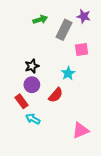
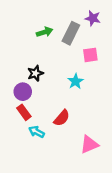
green arrow: (40, 19) -> (45, 32), moved
purple circle: (32, 85) -> (23, 92), moved
red semicircle: (56, 95) -> (62, 118), moved

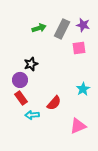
purple star: (93, 18) -> (83, 25), moved
cyan star: (75, 81) -> (83, 89), moved
cyan arrow: (37, 132) -> (32, 115), turned -32

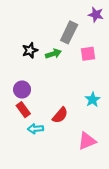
purple star: (83, 25) -> (96, 15), moved
green arrow: (39, 28) -> (53, 54), moved
black star: (31, 64) -> (30, 50), moved

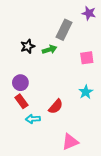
pink square: (88, 54) -> (87, 58), moved
pink triangle: (87, 141) -> (70, 142), moved

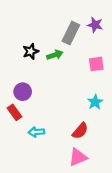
purple star: (89, 13) -> (95, 25), moved
red rectangle: (21, 101) -> (15, 112), moved
red semicircle: (56, 107) -> (80, 131), moved

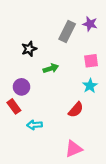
green arrow: (55, 55) -> (51, 68), moved
cyan star: (95, 102) -> (90, 86), moved
red semicircle: (80, 131) -> (76, 110), moved

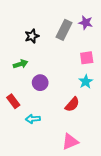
black star: (29, 49) -> (32, 36), moved
green arrow: (51, 68) -> (20, 64), moved
purple circle: (21, 87) -> (40, 83), moved

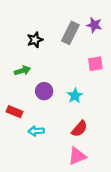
cyan star: (86, 82) -> (75, 96), moved
red rectangle: (13, 101) -> (14, 112), turned -32
red semicircle: (72, 104) -> (79, 129), moved

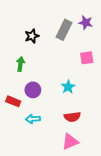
green arrow: (22, 71) -> (20, 64), turned -64
purple circle: (44, 91) -> (33, 90), moved
red semicircle: (79, 129) -> (72, 117), turned 42

